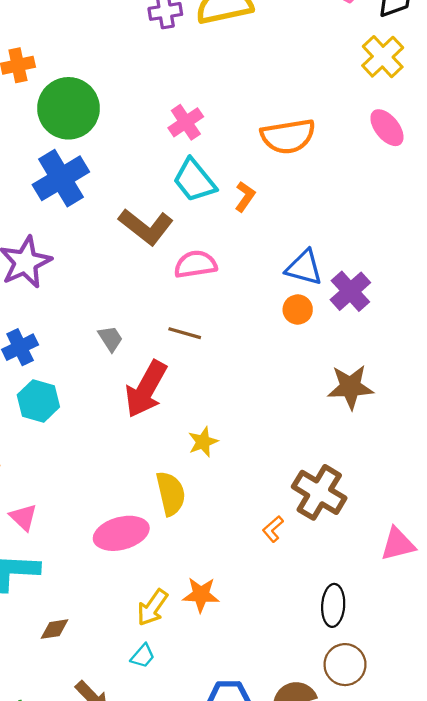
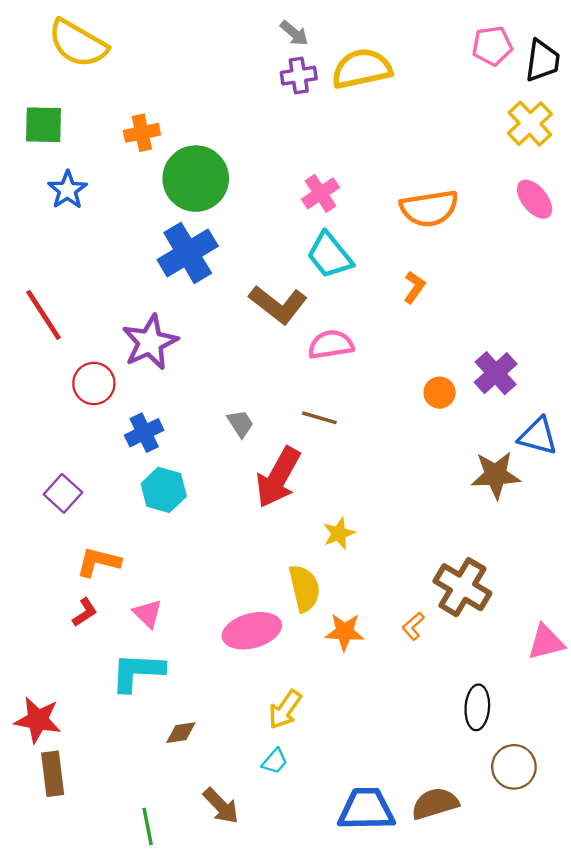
orange L-shape: (245, 197) -> (414, 287), moved
blue triangle: (304, 268) -> (538, 436), moved
orange star: (201, 595) -> (345, 632), moved
brown circle: (345, 665) -> (514, 767), moved

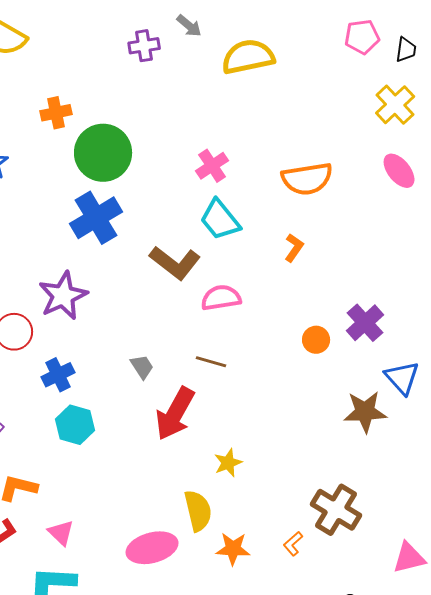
black trapezoid: (543, 61) -> (406, 50), size x0.7
purple cross: (299, 76) -> (144, 46), moved
blue triangle: (538, 436) -> (402, 378), turned 33

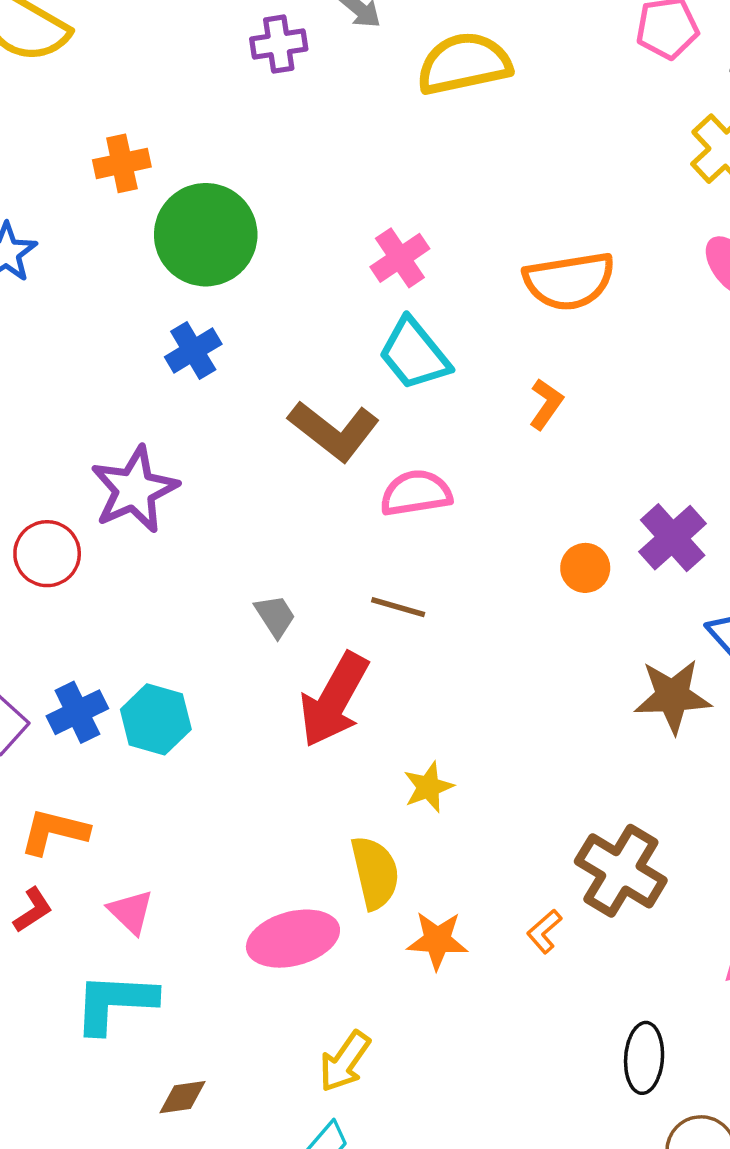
blue cross: (96, 218) -> (193, 351), size x0.6
blue cross: (58, 375) -> (77, 712), moved

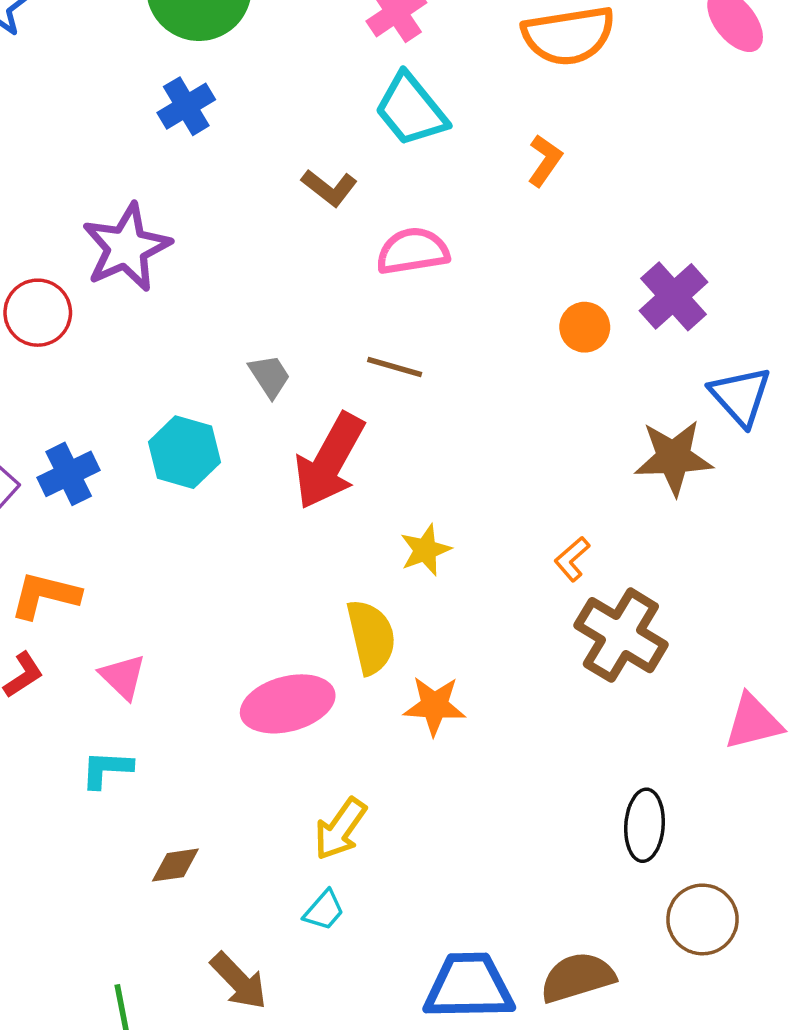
brown L-shape: (334, 431) -> (329, 188), size x0.6
cyan hexagon: (156, 719) -> (184, 452), moved
orange L-shape: (544, 931) -> (572, 559), moved
cyan L-shape: (115, 1003) -> (107, 769), size x0.6

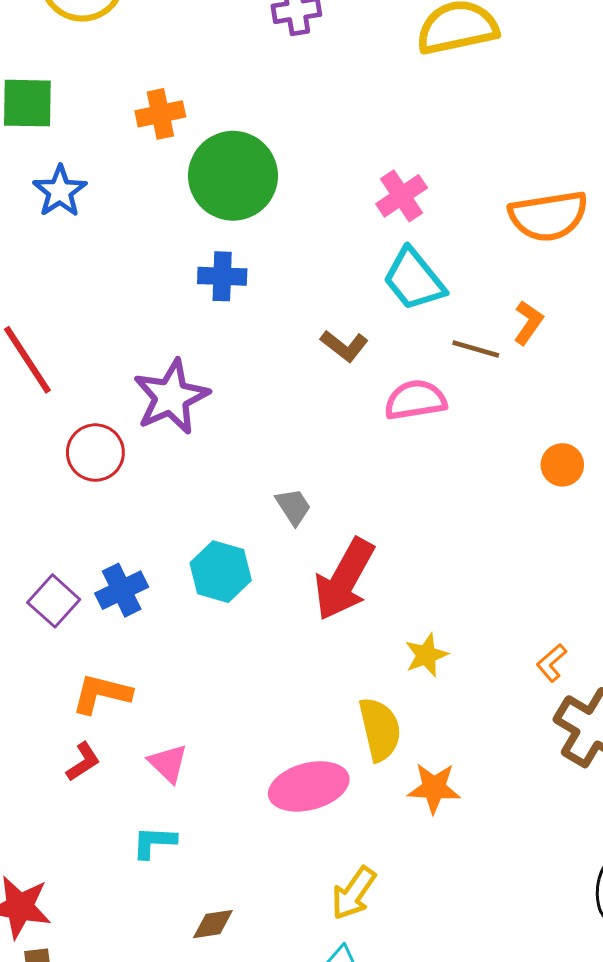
blue cross: (186, 106) -> (222, 276), turned 33
brown line: (395, 367) -> (476, 349), moved

